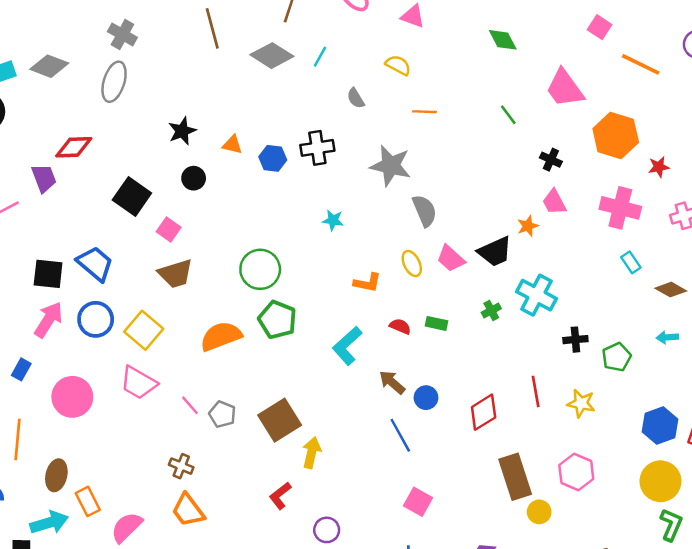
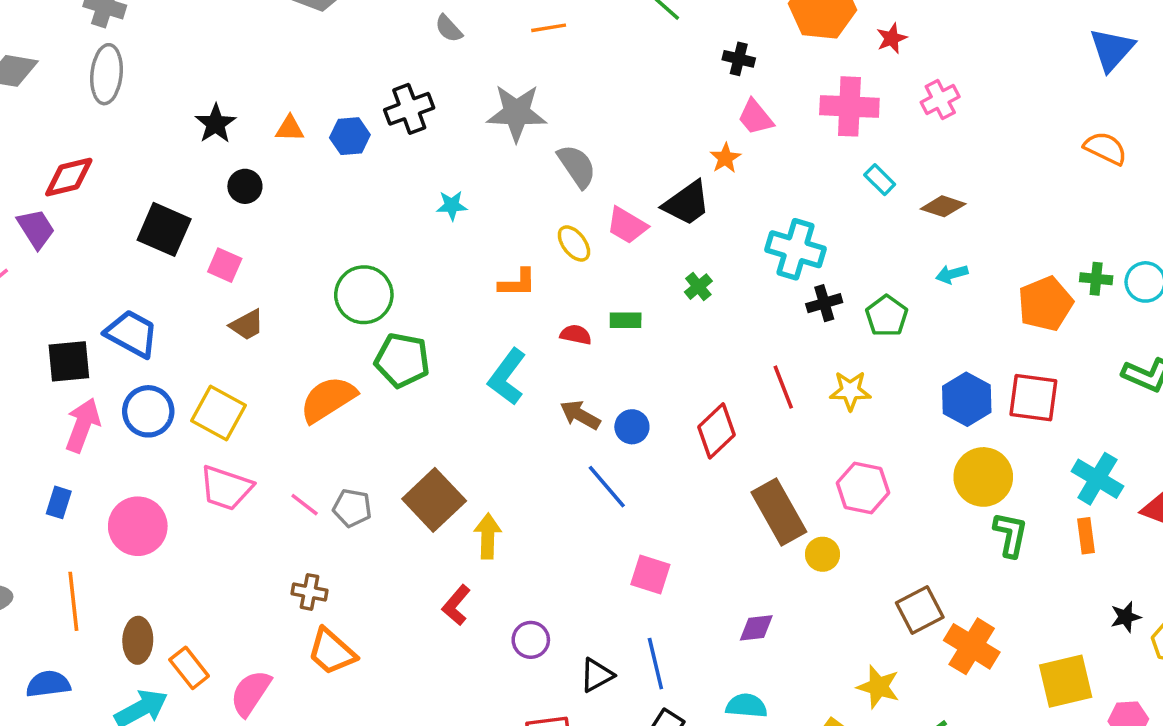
brown trapezoid: (176, 274) -> (247, 325), size x0.7
cyan cross: (536, 295) -> (796, 249), moved

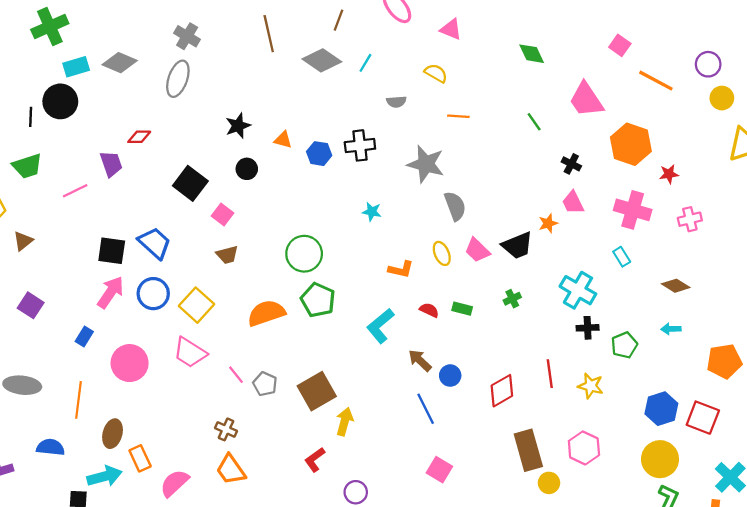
gray semicircle: (449, 29) -> (396, 102), turned -66
red diamond: (69, 177) -> (139, 137), size x0.7
cyan rectangle: (880, 180) -> (622, 257), moved

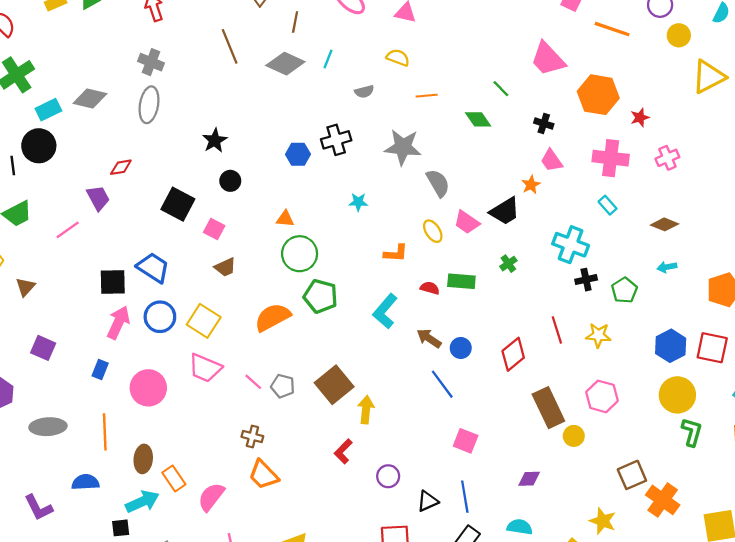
green diamond: (532, 54) -> (478, 119), moved
orange triangle: (283, 140) -> (285, 219), moved
green rectangle: (462, 309) -> (461, 281), size x1.4

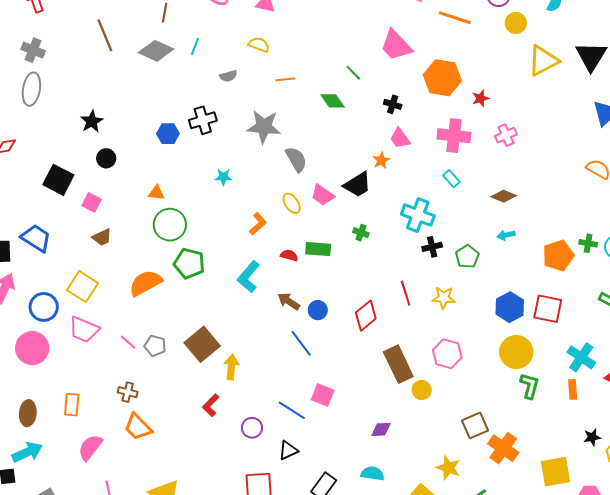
orange L-shape: (396, 253) -> (258, 224), turned -45
green cross: (508, 264) -> (361, 233), turned -35
blue circle: (160, 317) -> (44, 307), moved
orange rectangle: (174, 478) -> (72, 405), moved, turned 40
blue line: (465, 497) -> (292, 410), moved, turned -48

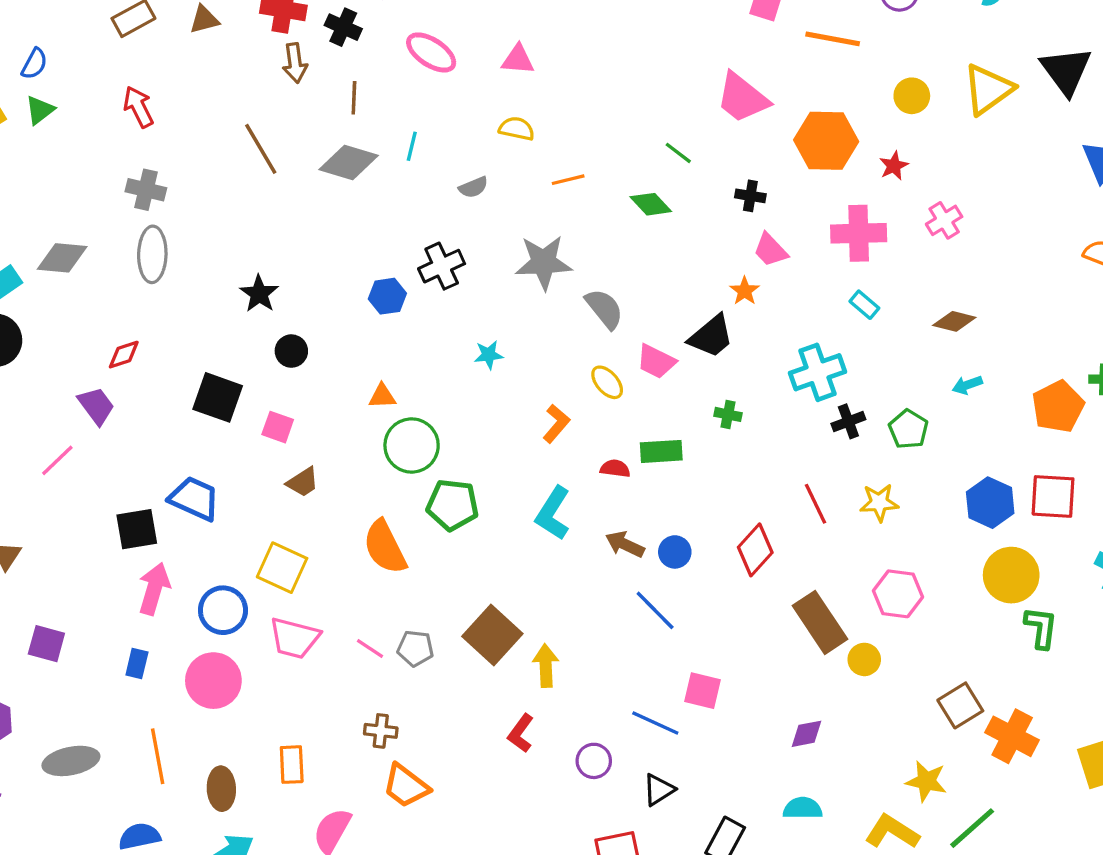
yellow circle: (516, 23) -> (912, 96), moved
cyan cross: (418, 215) -> (817, 372), turned -32
orange semicircle: (145, 283) -> (385, 547), turned -80

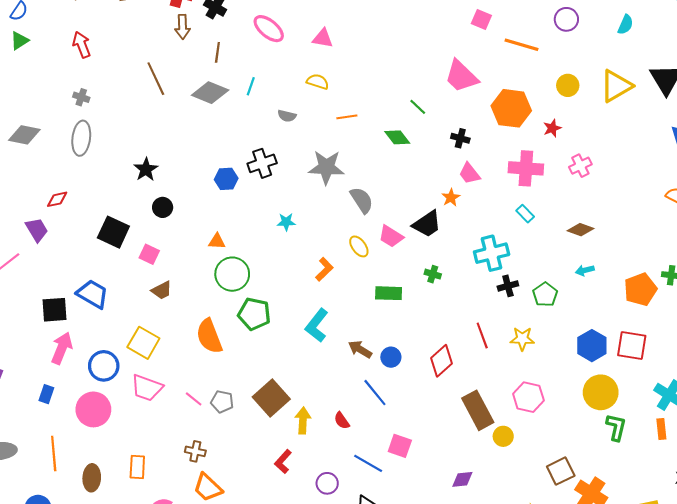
gray semicircle: (473, 187) -> (287, 116), turned 30
gray cross: (146, 190) -> (81, 97), size x0.7
red semicircle: (615, 469) -> (342, 421), moved, turned -138

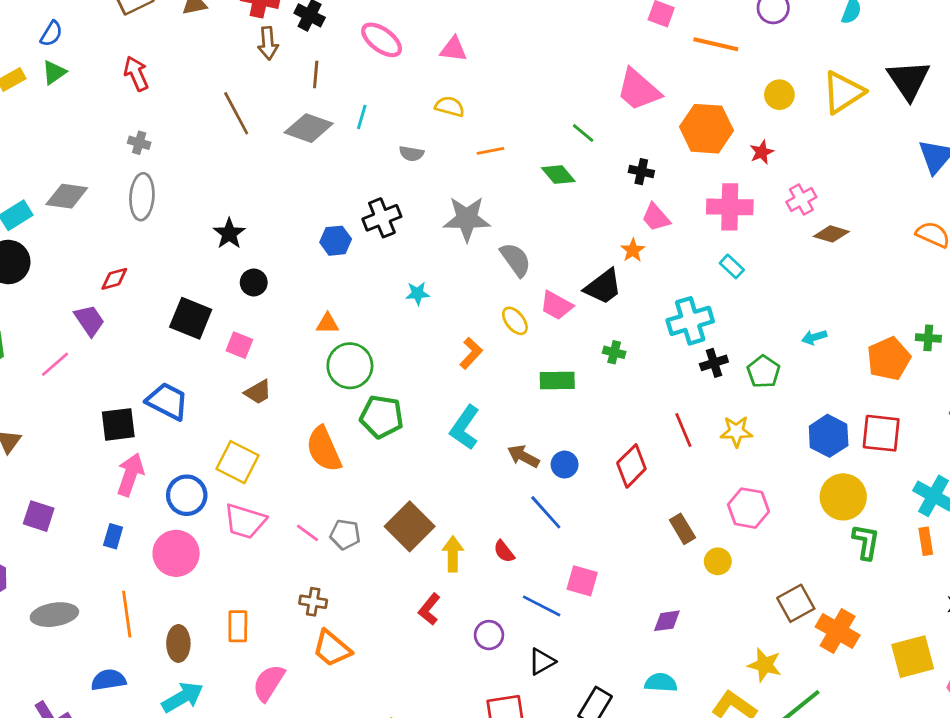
brown diamond: (581, 230) -> (831, 234), moved
brown rectangle: (478, 410) -> (682, 529), size x0.6

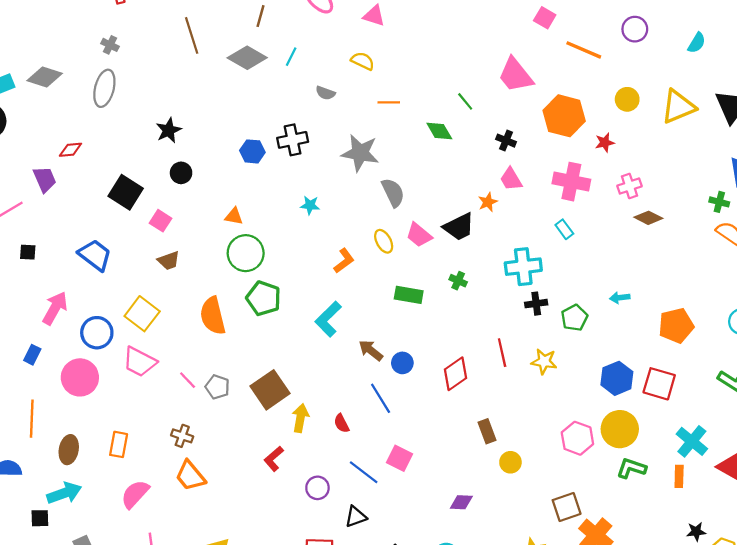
green cross: (928, 338) -> (719, 202), moved
black square: (118, 424) -> (28, 252), moved, size x0.6
pink hexagon: (748, 508) -> (577, 438), moved
green L-shape: (866, 542) -> (631, 468), turned -92

